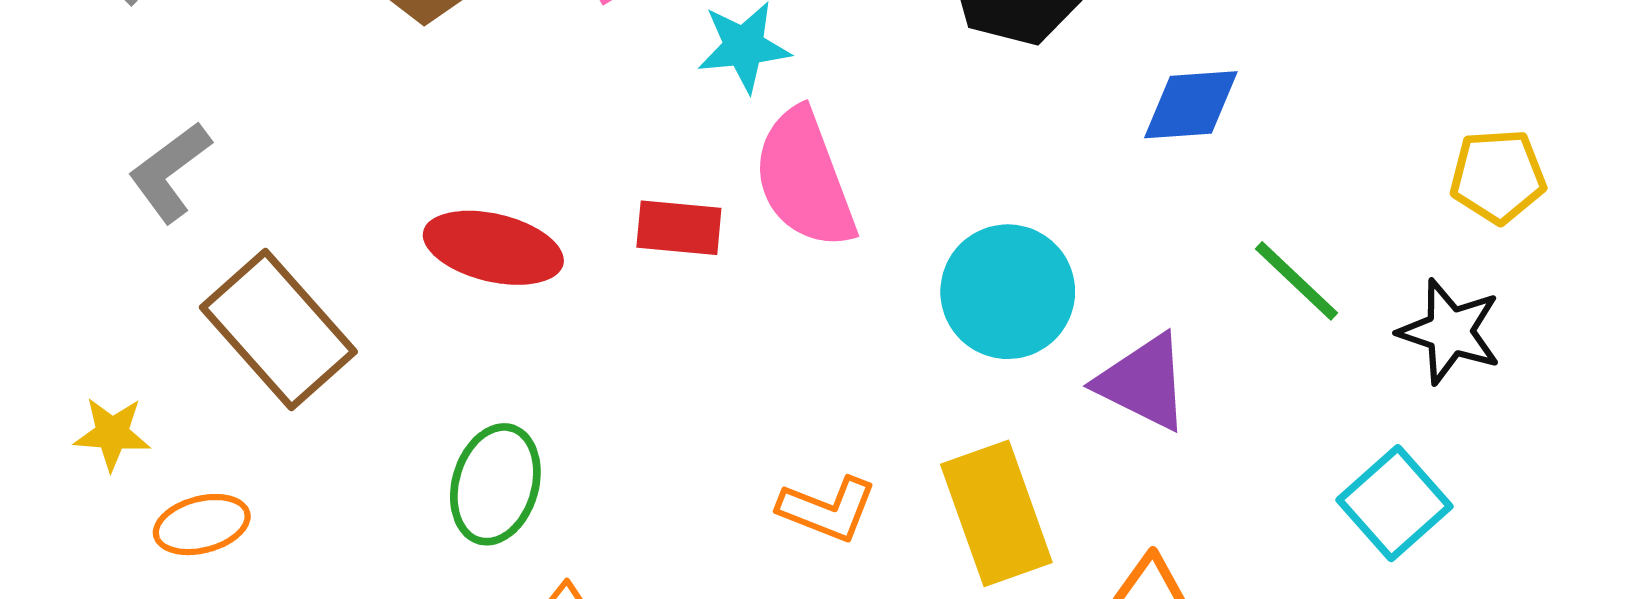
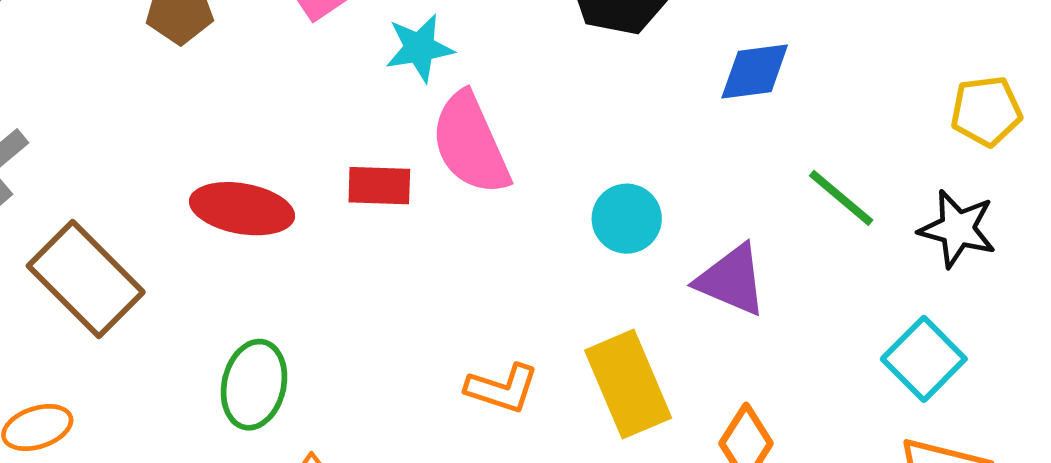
cyan circle: (1008, 292) -> (627, 219), size x0.7

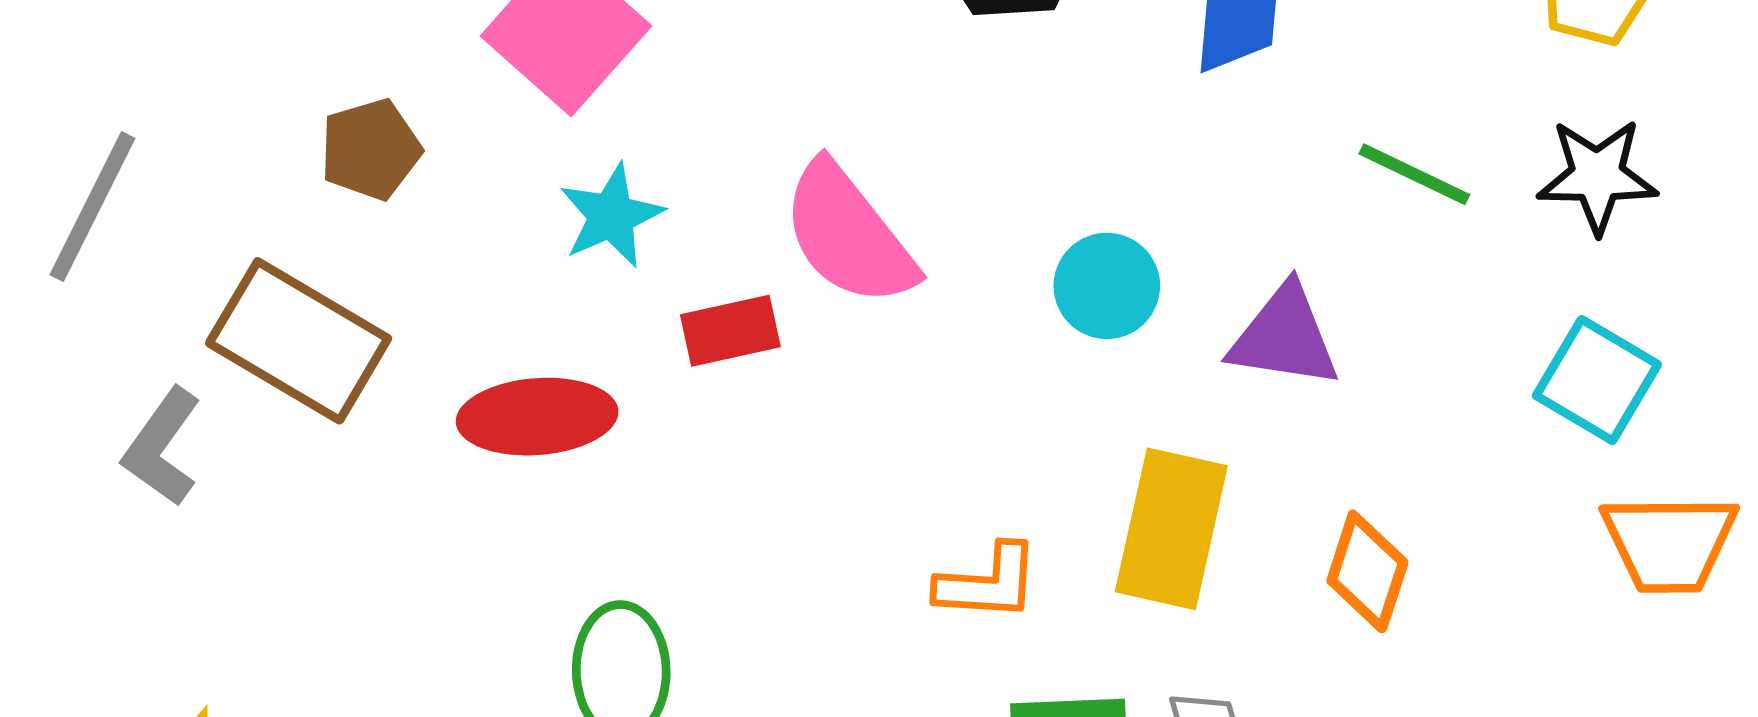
cyan star: (420, 48) -> (611, 216), moved
brown rectangle: (86, 279) -> (299, 341), moved
yellow rectangle: (628, 384) -> (1171, 529), turned 50

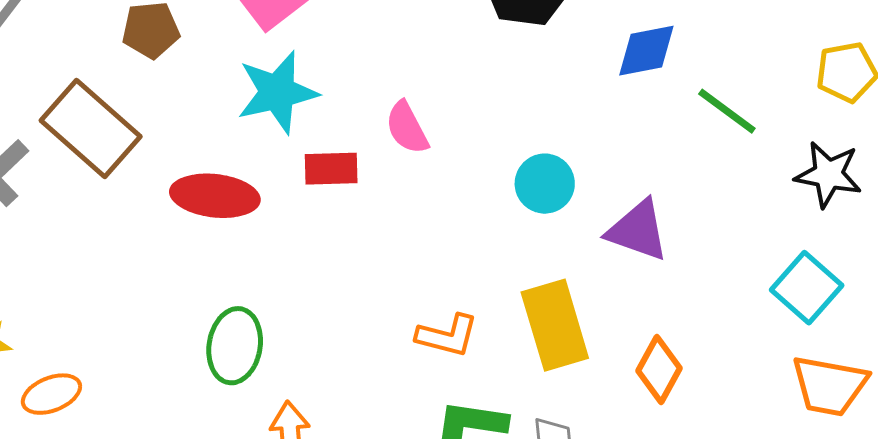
green line: (1414, 174) -> (727, 111), moved
cyan star: (611, 216) -> (277, 92), size x1.4
pink semicircle: (849, 235) -> (407, 128), size x0.6
yellow rectangle: (1171, 529) -> (555, 325), turned -40

